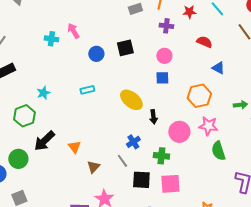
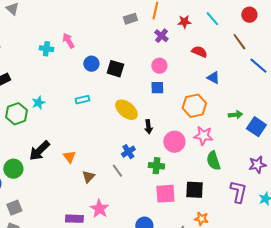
purple cross: (166, 26) -> (161, 36), turned 32
black square: (125, 48) -> (115, 69), moved, turned 30
green hexagon: (24, 116) -> (16, 114), moved
black square: (141, 180) -> (194, 190), moved

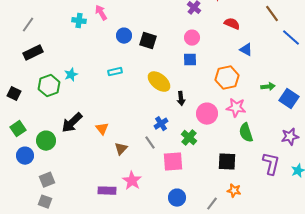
green cross: (156, 166) -> (189, 138), turned 35
pink square: (165, 194) -> (173, 162), moved

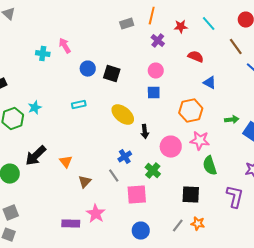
gray line: (212, 204) -> (178, 226), moved

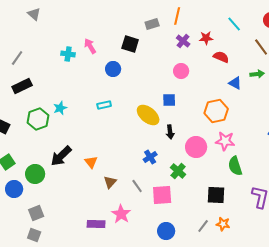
red star: (181, 27) -> (206, 38), moved
black square: (112, 74) -> (130, 44), moved
blue square: (154, 93) -> (169, 100), moved
green arrow: (232, 120) -> (257, 74), moved
gray line: (114, 176) -> (137, 186), moved

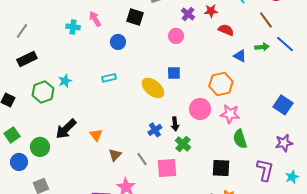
pink circle: (181, 71) -> (176, 36), moved
black arrow: (170, 132) -> (175, 124), moved
pink circle: (196, 147) -> (200, 109), moved

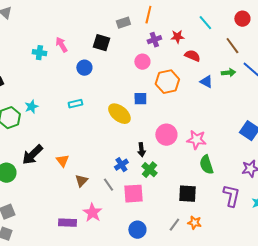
purple cross: (188, 14) -> (154, 40), turned 32
orange hexagon: (221, 84) -> (167, 82), moved
blue cross: (155, 130) -> (121, 165), moved

